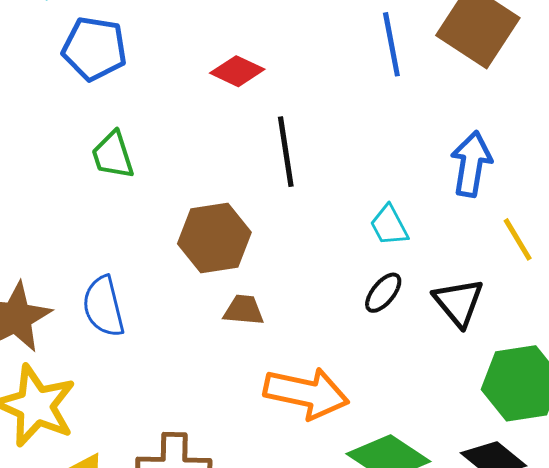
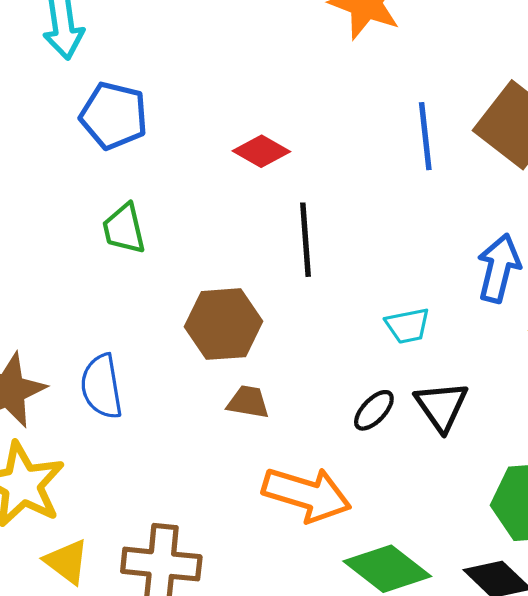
cyan trapezoid: (389, 225) -> (408, 326), turned -78
black ellipse: (383, 293) -> (374, 410), moved
black triangle: (459, 302) -> (441, 406), moved

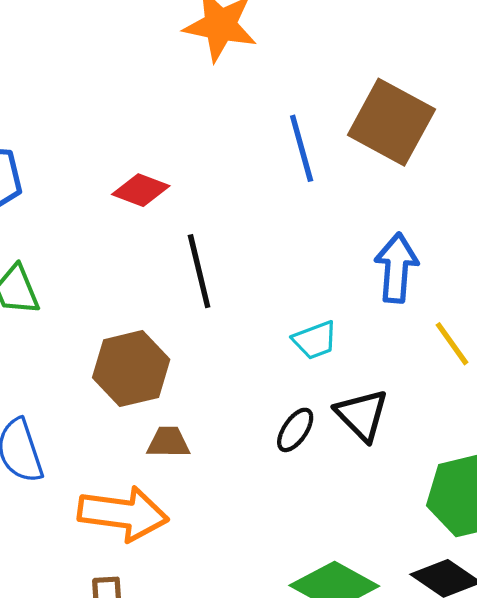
orange arrow: (307, 494) -> (123, 514), moved

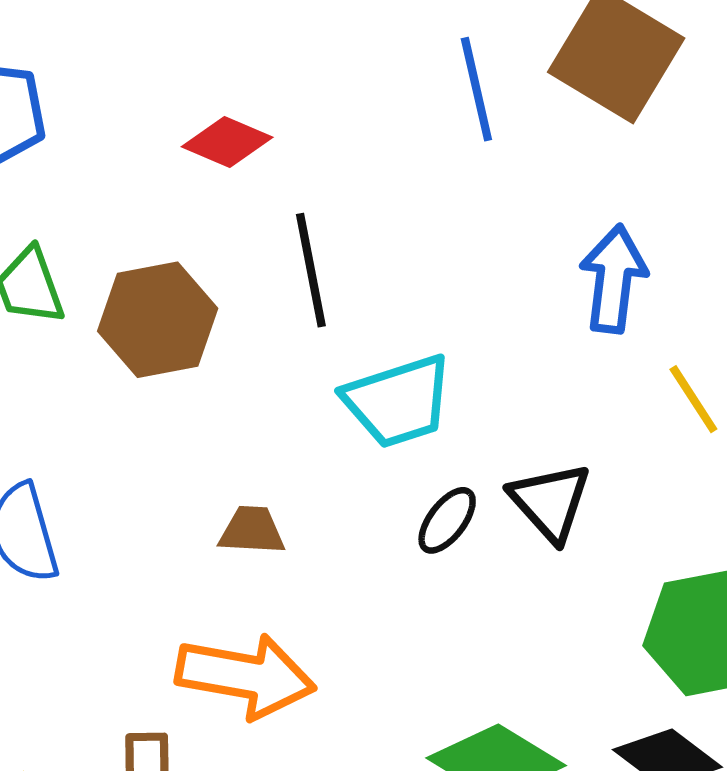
cyan trapezoid: (315, 340) -> (398, 401), moved, size x1.6
brown hexagon: (131, 369) -> (158, 320), moved
orange arrow: (123, 514) -> (246, 676), moved

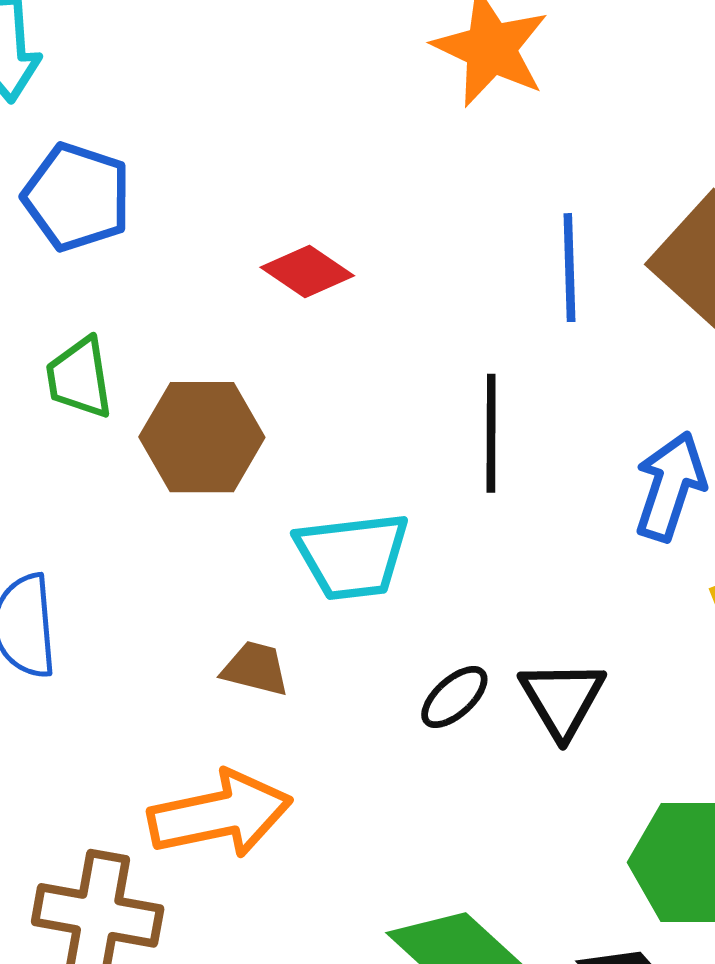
black line: (311, 270) -> (491, 433), moved
cyan trapezoid: (398, 401) -> (352, 556), moved
orange arrow: (246, 676) -> (220, 814), turned -33

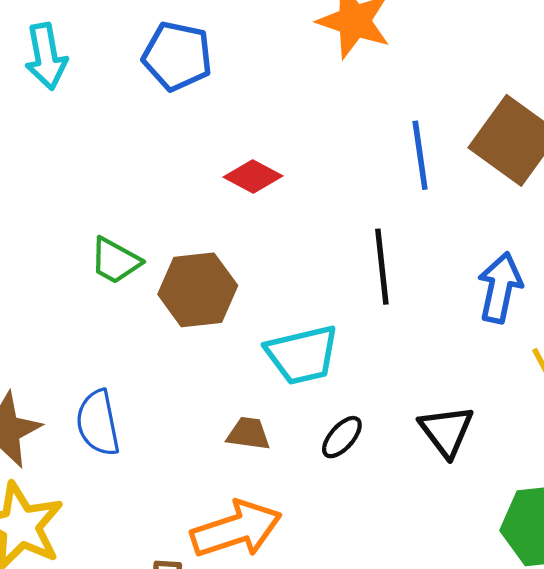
blue pentagon: (77, 197) -> (177, 56), moved
green trapezoid: (79, 378) -> (115, 261), turned -46
black ellipse: (454, 697) -> (342, 437), moved

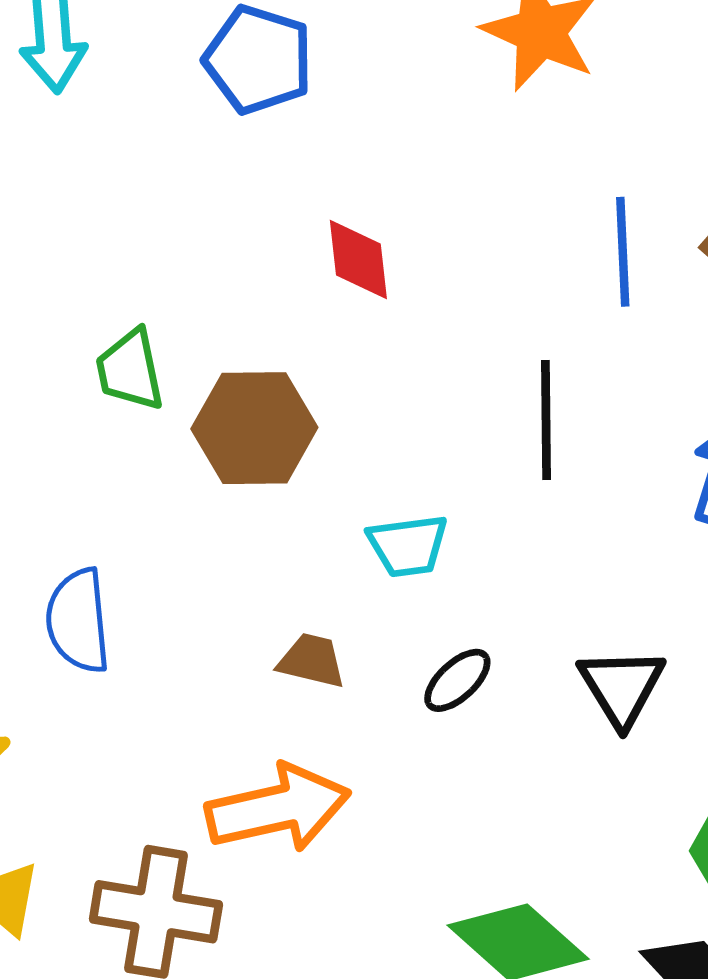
red diamond: (253, 177) -> (358, 260), turned 50
green trapezoid: (115, 261) -> (130, 370), turned 44
cyan trapezoid: (302, 355) -> (408, 546), size x0.7

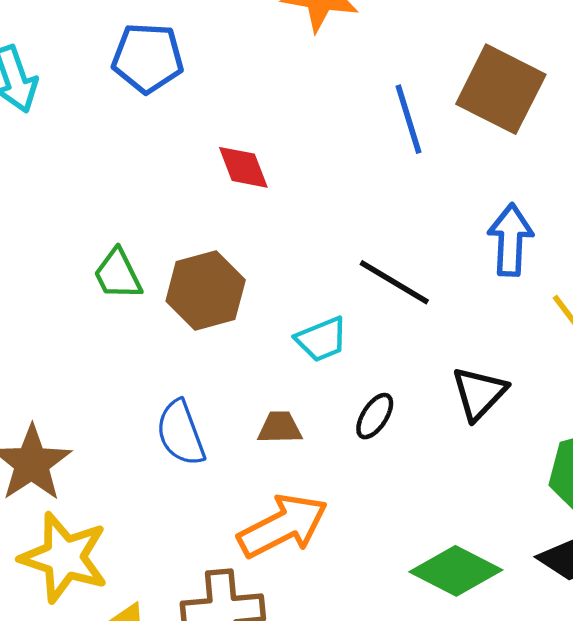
black line: (546, 420) -> (394, 282), moved, turned -44
blue semicircle: (78, 621) -> (181, 433), moved
black triangle: (622, 687) -> (479, 393), turned 30

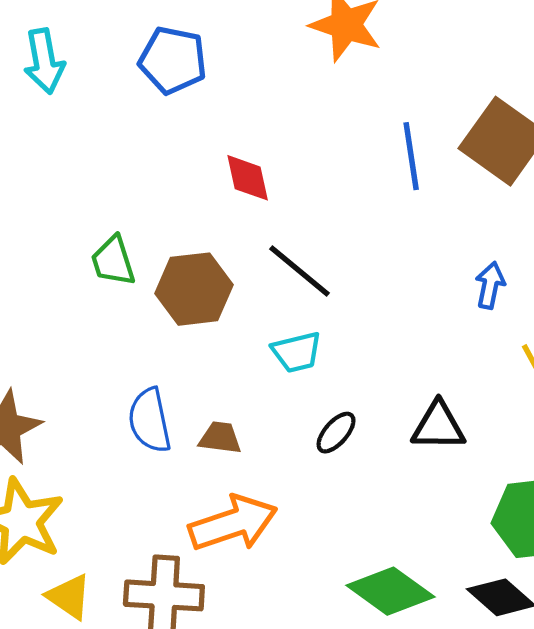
blue arrow: (510, 240) -> (490, 285), size x0.7
black line: (394, 282) -> (300, 271), moved
black triangle: (479, 393) -> (438, 426), turned 38
brown trapezoid: (280, 428) -> (220, 438), moved

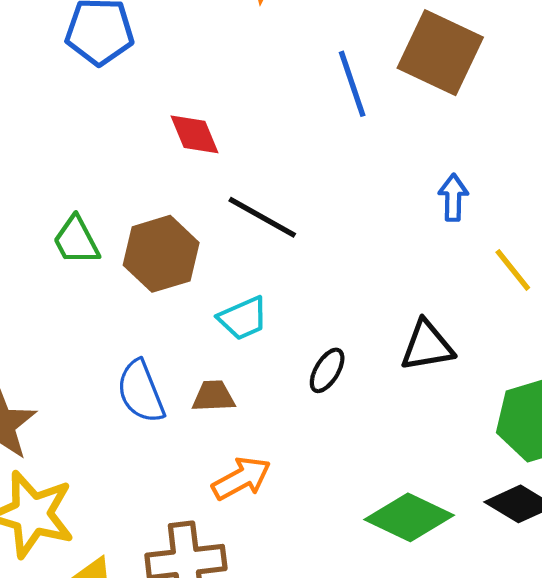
cyan trapezoid: (297, 352) -> (243, 318), moved
orange arrow: (233, 523) -> (241, 478), size x0.7

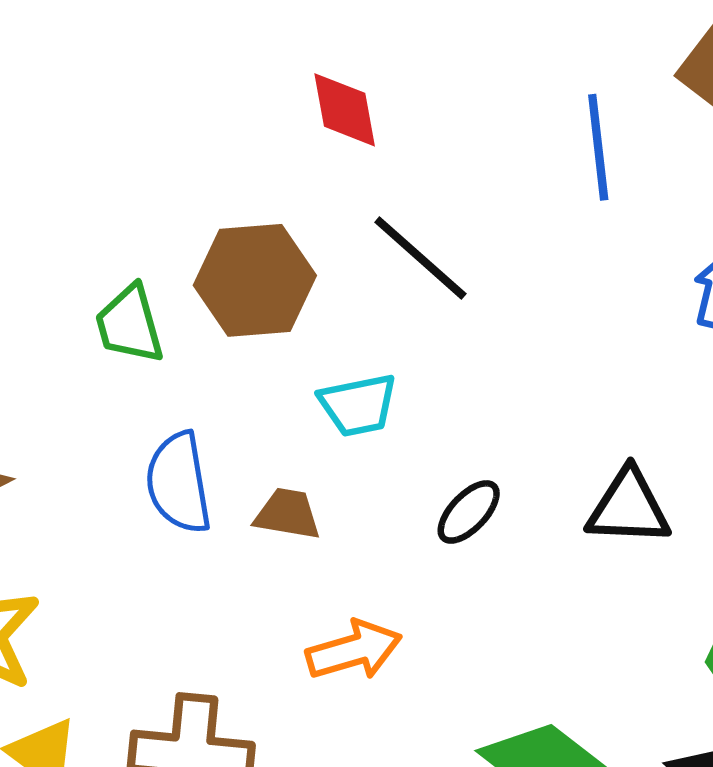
blue line: (352, 84) -> (598, 147), moved
green trapezoid: (76, 240) -> (129, 324), moved
orange arrow: (241, 478) -> (354, 650), moved

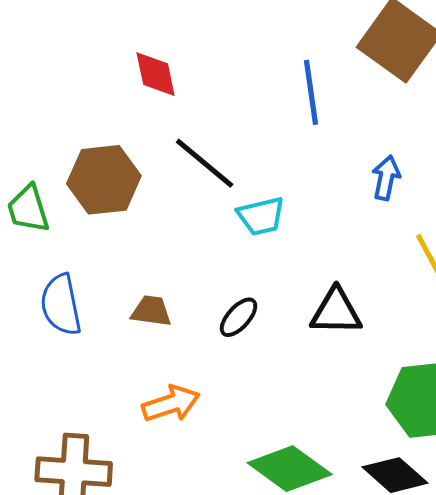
cyan trapezoid: (358, 405) -> (261, 216), moved
brown trapezoid: (287, 514) -> (151, 311), moved

